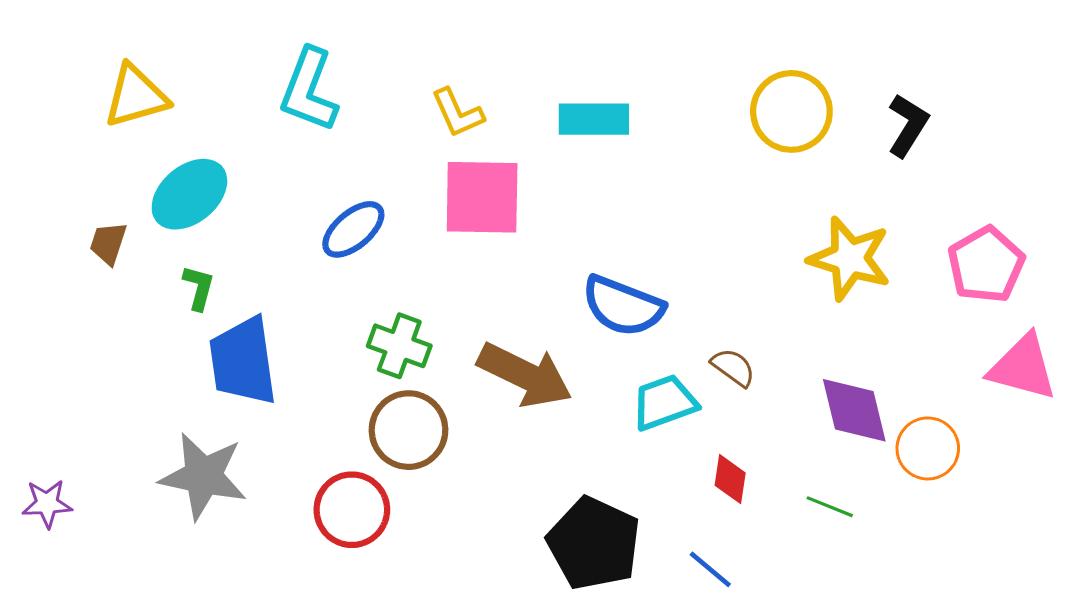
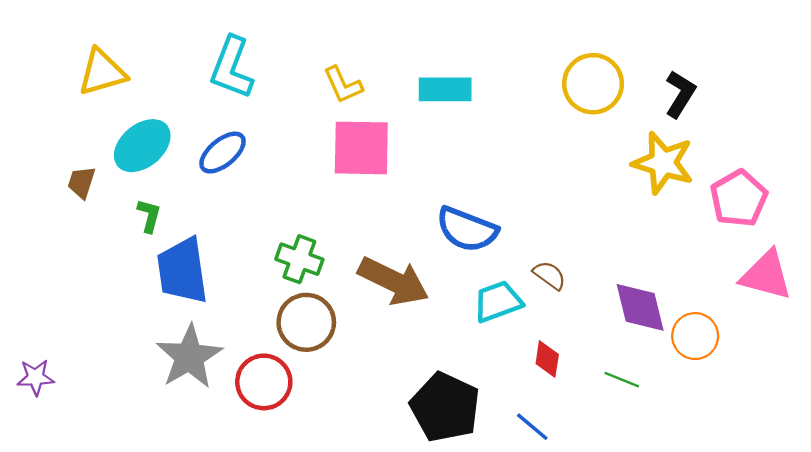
blue ellipse: (353, 229) -> (223, 153), moved
yellow star: (850, 259) -> (663, 163), moved
gray star: (203, 476) -> (189, 357), moved, turned 30

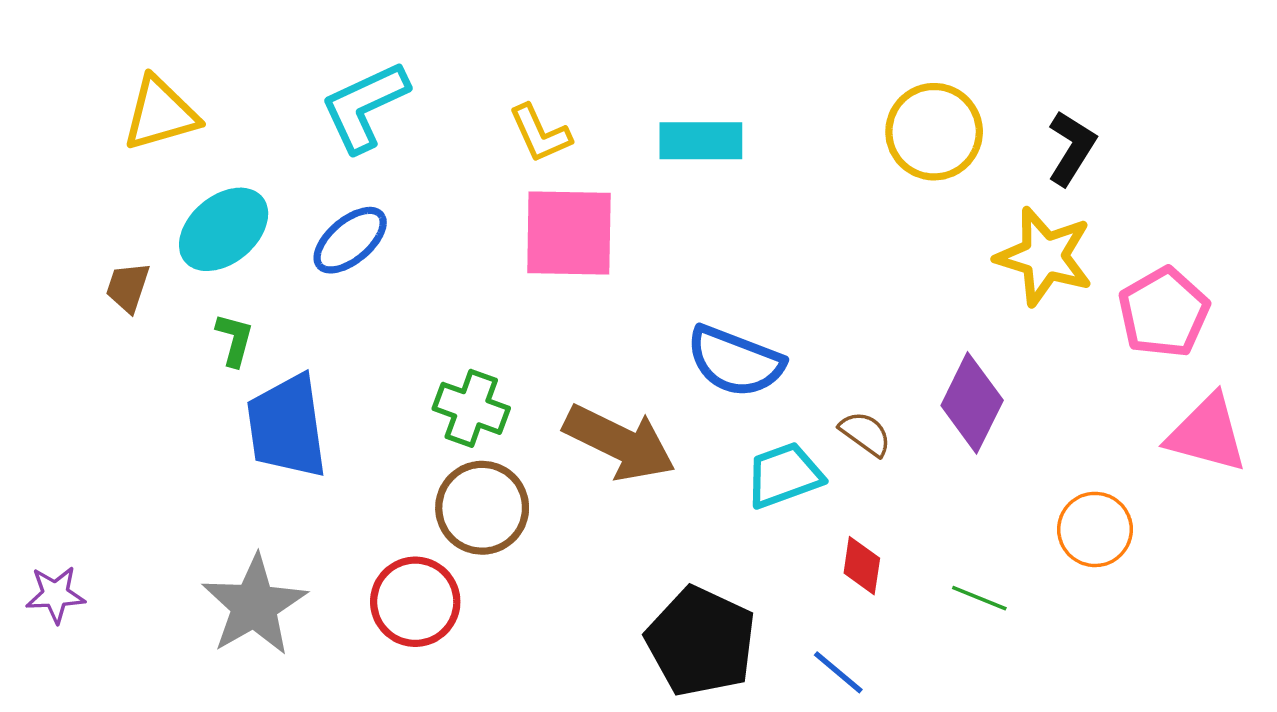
cyan L-shape: (232, 68) -> (365, 106), turned 44
purple diamond: (640, 307) -> (972, 403), moved, turned 40
gray star: (189, 357) -> (254, 605), moved

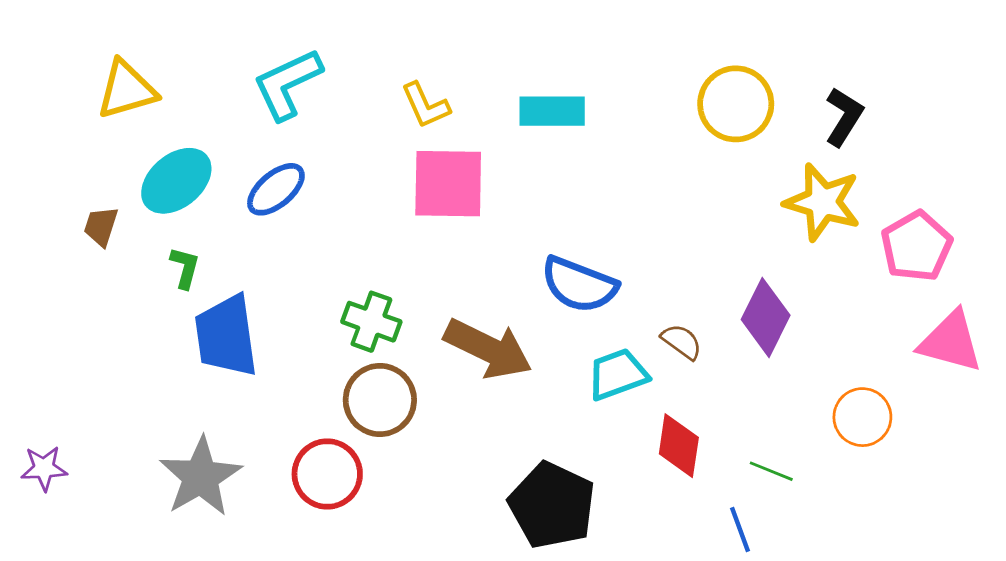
red diamond: (862, 566) -> (679, 446), size x1.4
blue line: (838, 672) -> (740, 530), moved, turned 30

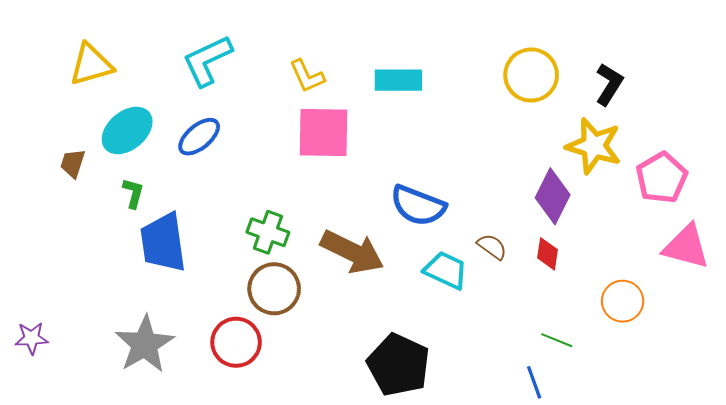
purple diamond: (766, 317) -> (553, 196), moved
cyan trapezoid: (618, 374) -> (446, 270), turned 45
red diamond: (679, 446) -> (548, 254), moved, size x0.7

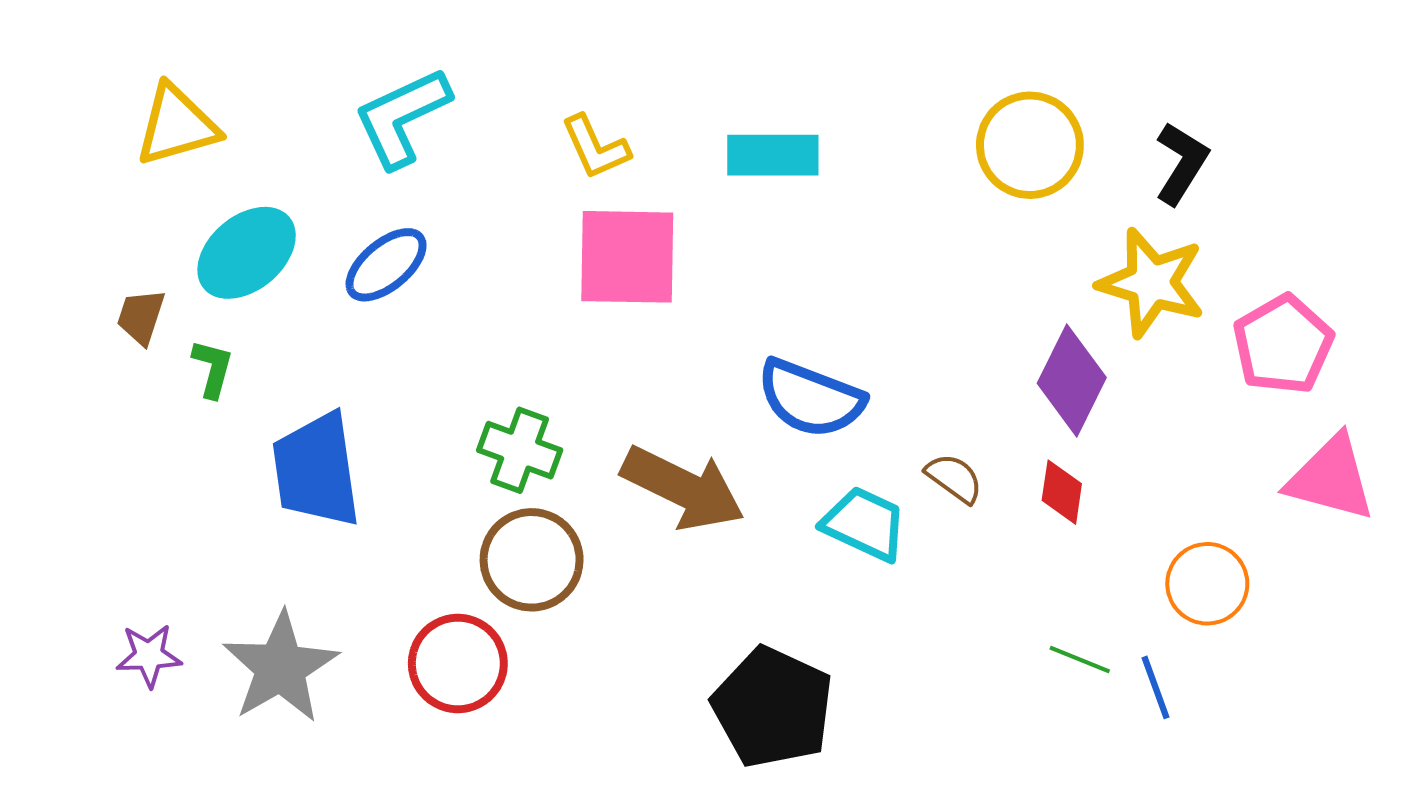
green L-shape: (133, 193) -> (213, 368), moved
purple star: (32, 338) -> (149, 655), moved
blue line: (534, 382) -> (1155, 687), moved

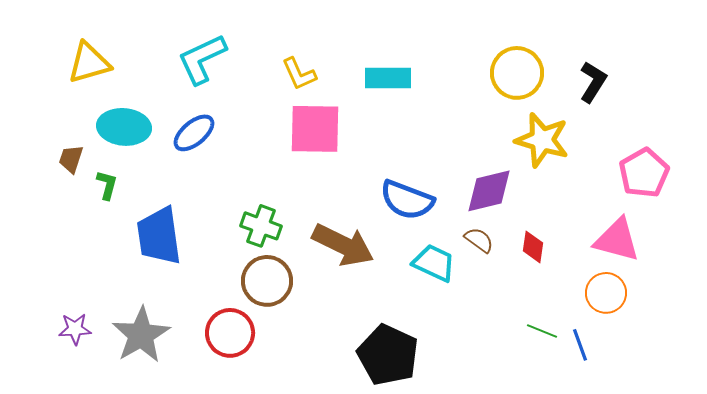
cyan ellipse: (247, 253) -> (124, 127), turned 45
yellow star: (1151, 283) -> (542, 140), moved
purple diamond: (1072, 380) -> (489, 191), moved, turned 50
pink triangle: (1331, 478) -> (617, 240), moved

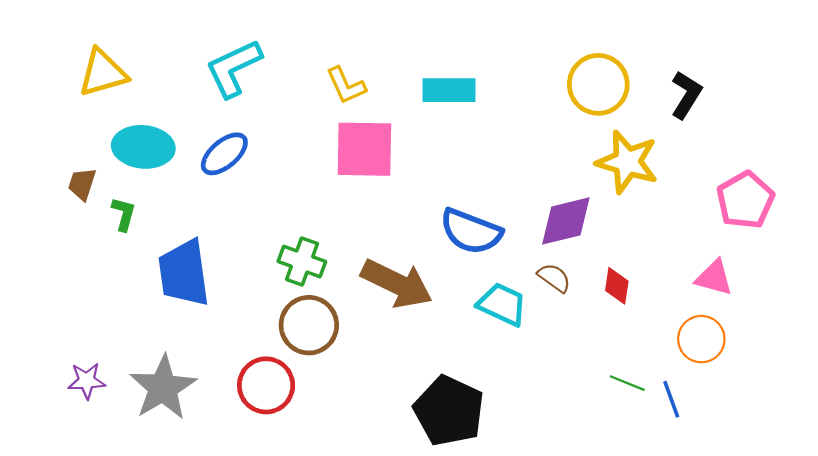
pink triangle: (617, 240) -> (714, 278), size x0.7

